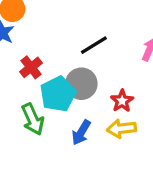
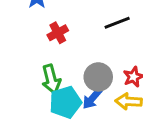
gray circle: (81, 84) -> (98, 77), moved
cyan pentagon: (58, 94) -> (65, 102), moved

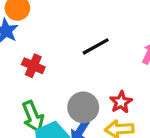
red cross: (58, 33) -> (33, 66), turned -30

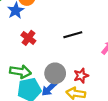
green arrow: (33, 117) -> (20, 72), turned -72

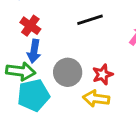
blue arrow: (49, 89) -> (34, 51), moved, turned -35

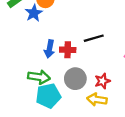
red cross: (30, 26) -> (68, 50), moved, turned -35
blue arrow: (34, 51) -> (49, 49), moved

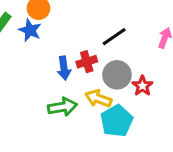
gray circle: (75, 79) -> (117, 75), moved
cyan pentagon: (48, 96) -> (117, 121), moved
yellow arrow: (97, 100) -> (98, 98), moved, turned 30

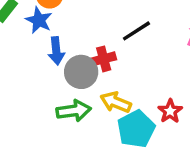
blue arrow: (64, 68) -> (56, 51), moved
gray circle: (117, 75) -> (81, 72), moved
red star: (142, 86) -> (170, 111), moved

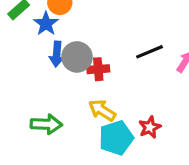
black line: (136, 31) -> (150, 52), moved
gray circle: (81, 72) -> (77, 57), moved
green arrow: (74, 111) -> (46, 124), moved

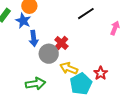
black line: (150, 52) -> (86, 14), moved
gray circle: (77, 57) -> (49, 54), moved
red cross: (98, 69) -> (61, 43), turned -32

